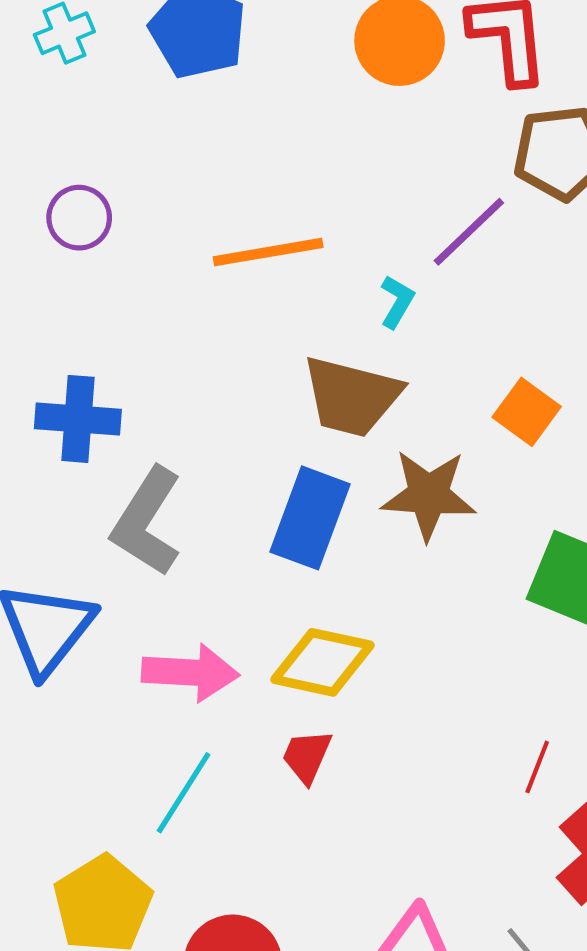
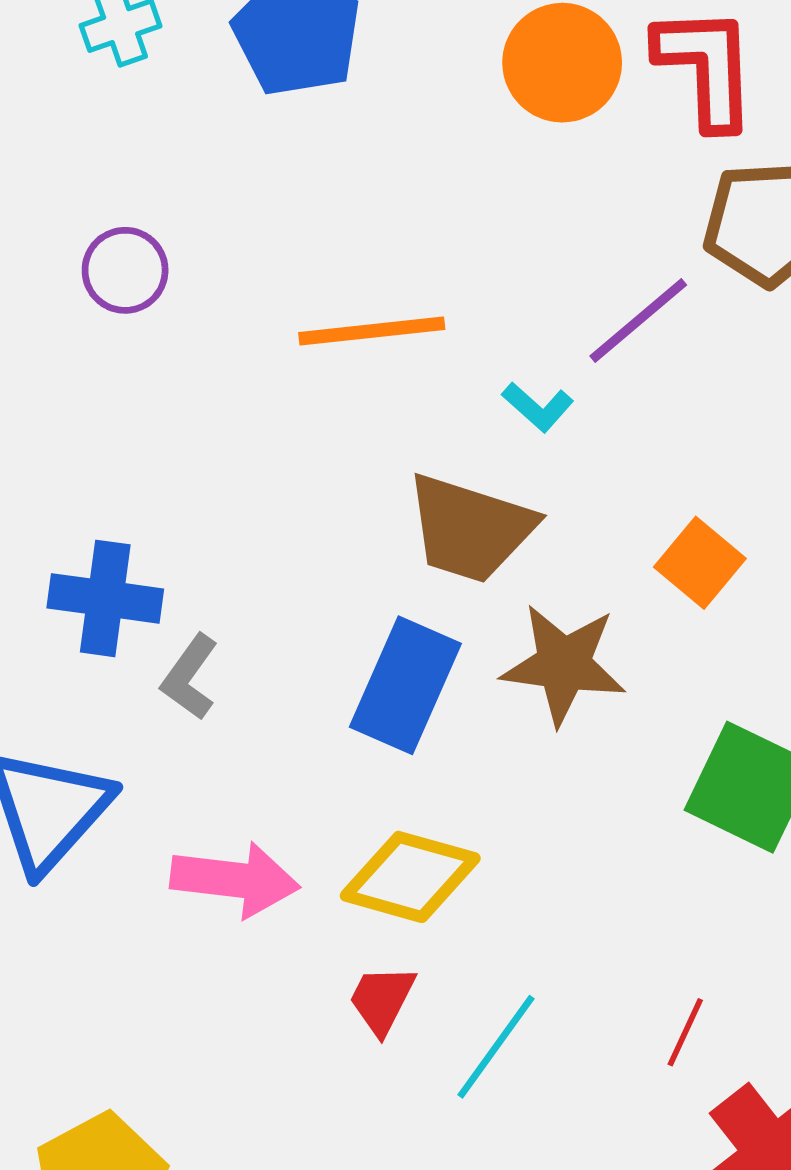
cyan L-shape: (397, 302) -> (538, 407), turned 98
blue cross: (78, 419) -> (105, 598), moved
gray L-shape: (147, 522) -> (190, 677), size x0.6
cyan line: (184, 793) -> (496, 1047), moved

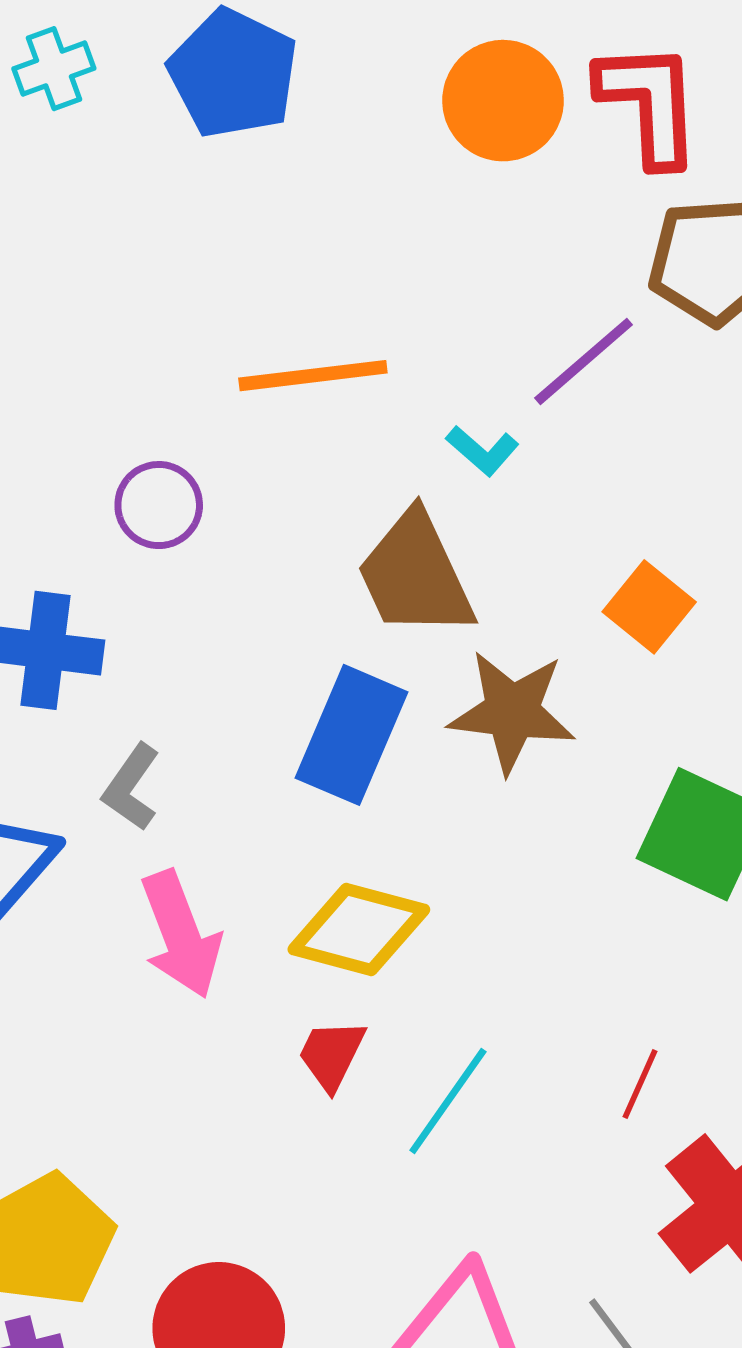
purple circle: (125, 270) -> (159, 505), moved
brown trapezoid: (470, 528) -> (415, 575), turned 48
gray L-shape: (190, 677) -> (131, 787), moved
pink arrow: (235, 880) -> (181, 934), turned 63

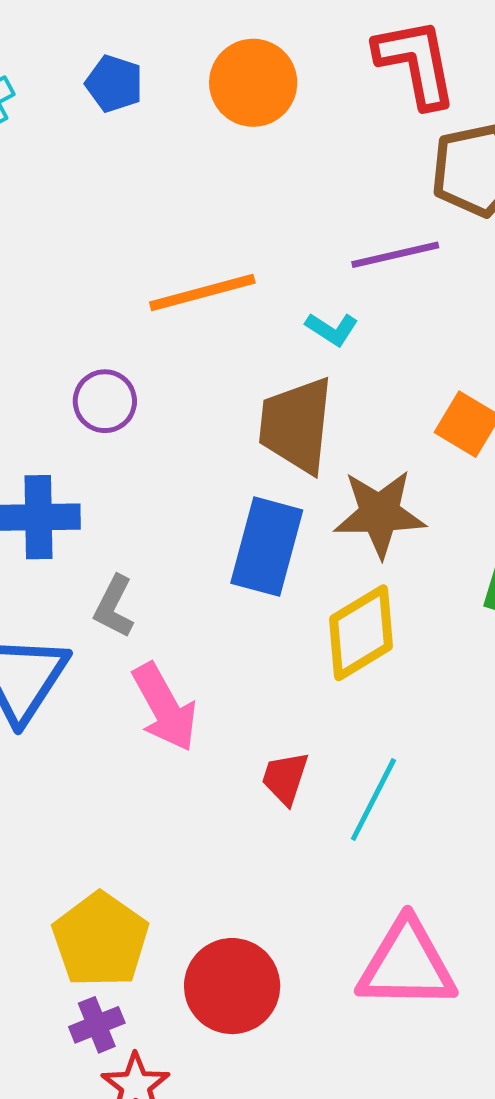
blue pentagon: (233, 73) -> (114, 84), size x0.6
orange circle: (503, 101) -> (253, 83), moved
purple line: (584, 361) -> (395, 255), turned 36
brown trapezoid: (415, 575) -> (296, 425), turned 39
yellow diamond: (359, 930) -> (361, 633), moved, turned -38

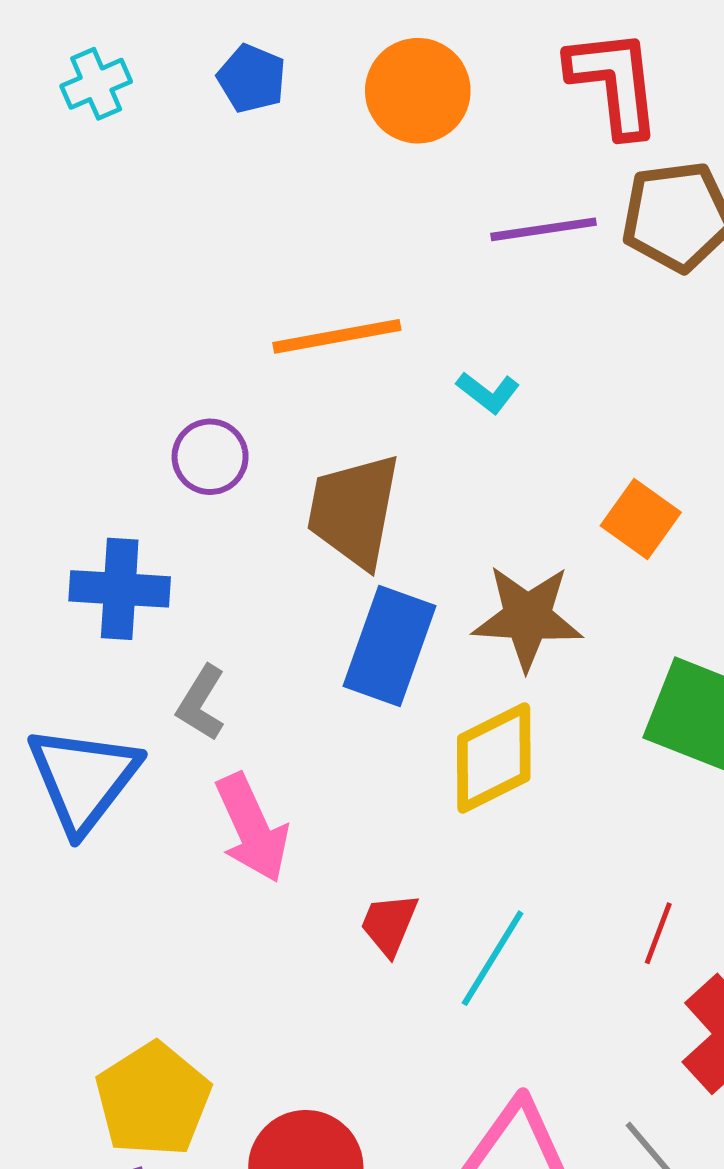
purple line: (395, 255) -> (544, 229), moved
brown trapezoid: (296, 425) -> (354, 511), moved

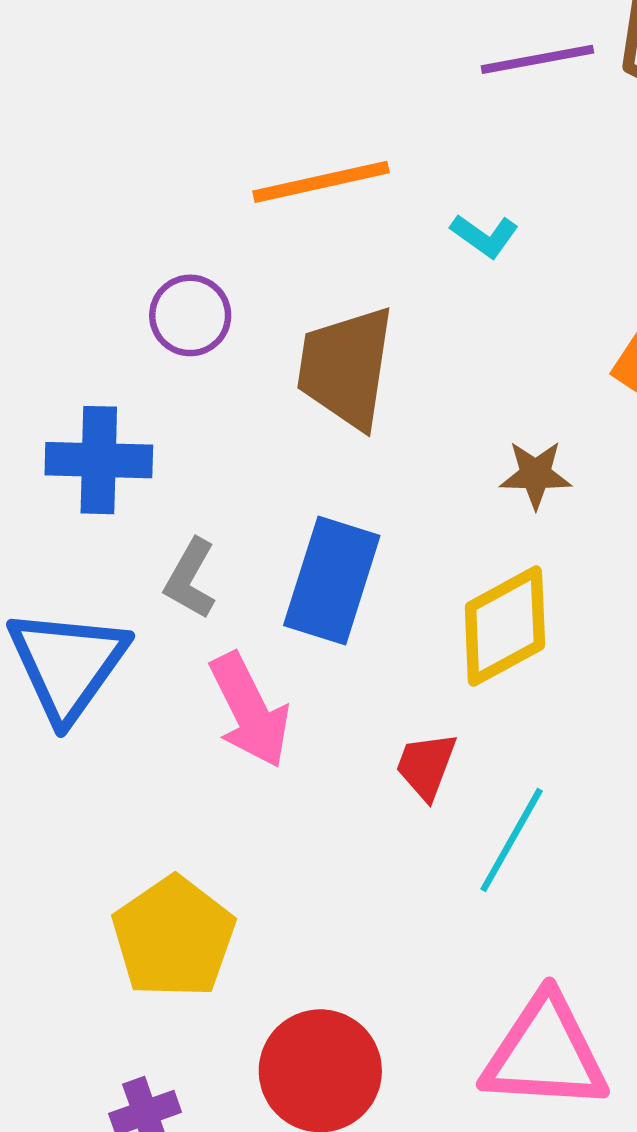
brown star: (527, 617) -> (535, 475), size x0.6
blue rectangle: (389, 646) -> (332, 580), moved
red trapezoid: (389, 924) -> (426, 766), moved
yellow pentagon: (153, 1100) -> (174, 937), moved

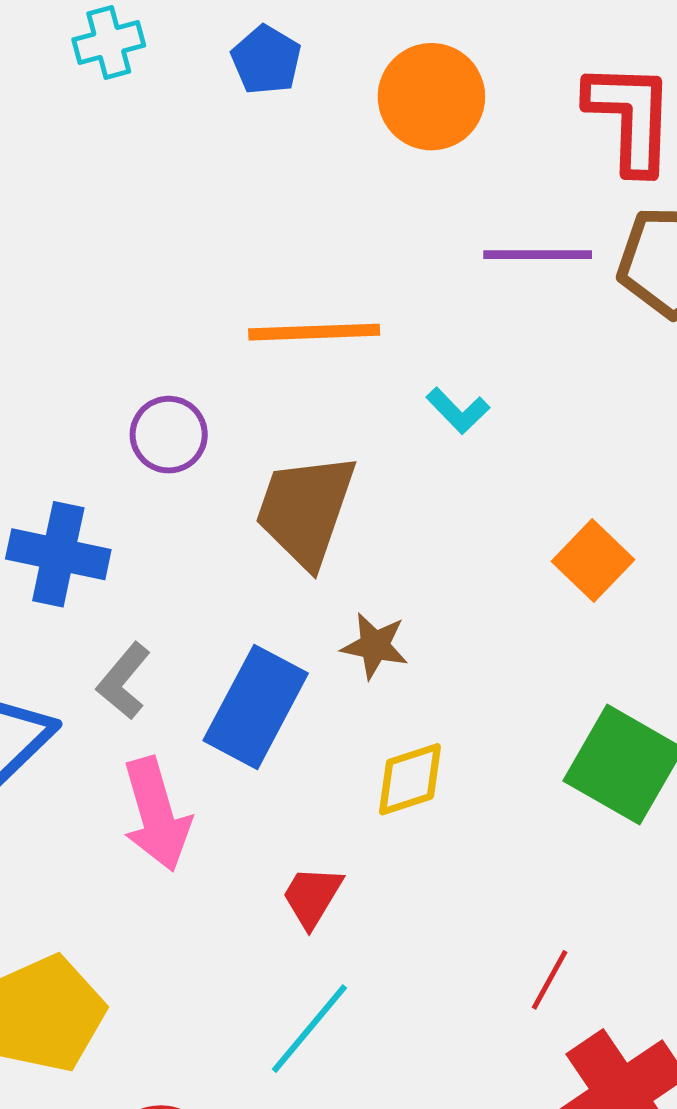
brown star: (535, 475) -> (375, 646), moved
yellow diamond: (505, 626) -> (410, 779), size x0.7
cyan line: (512, 840) -> (309, 1029), moved

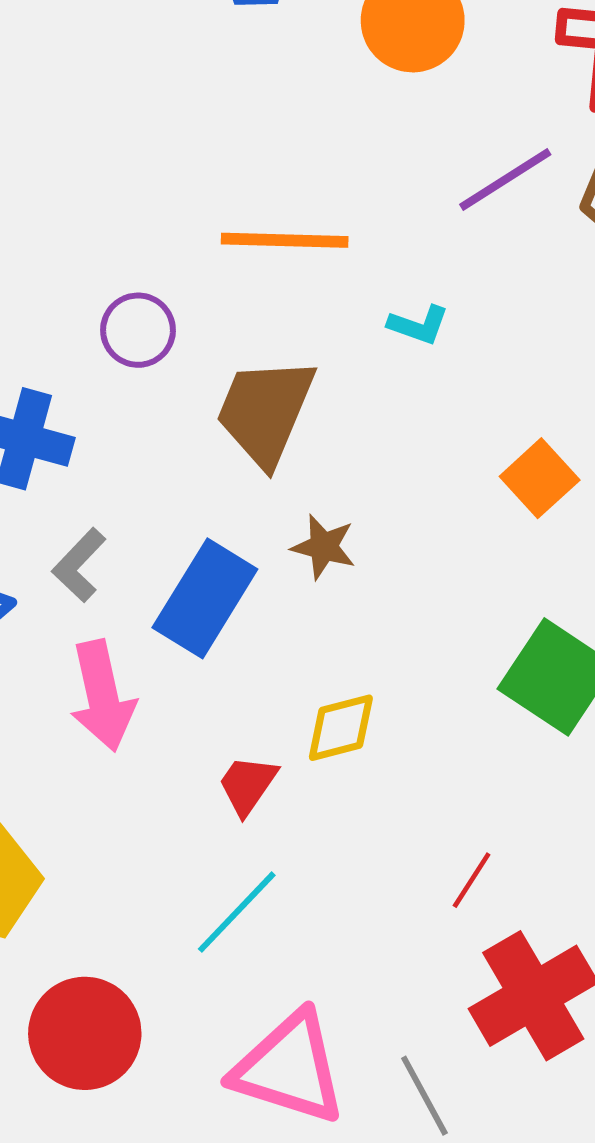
purple line: (538, 255) -> (505, 180), turned -36
cyan L-shape: (458, 411) -> (419, 325), turned -30
yellow diamond: (410, 779) -> (341, 728), moved

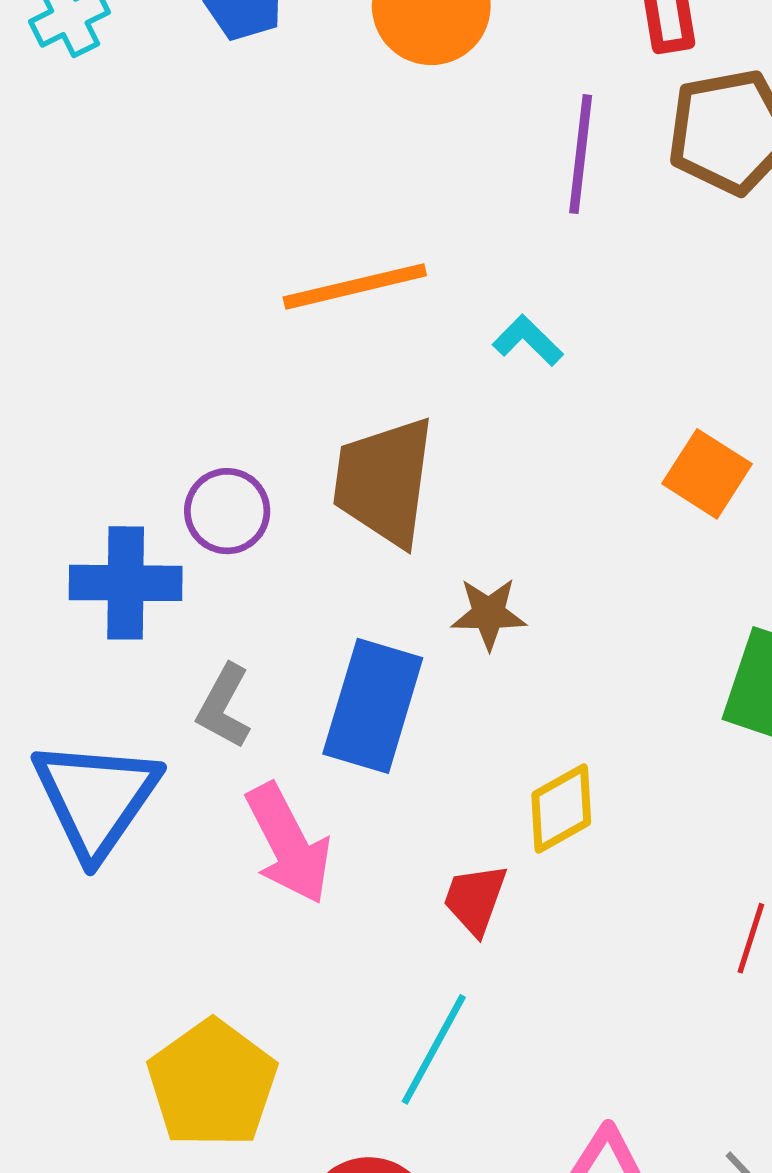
purple line: (505, 180) -> (581, 154), turned -36
cyan L-shape: (419, 325) -> (528, 340), turned -140
purple circle: (138, 330) -> (227, 511), moved
cyan line: (237, 912) -> (434, 1049), moved

